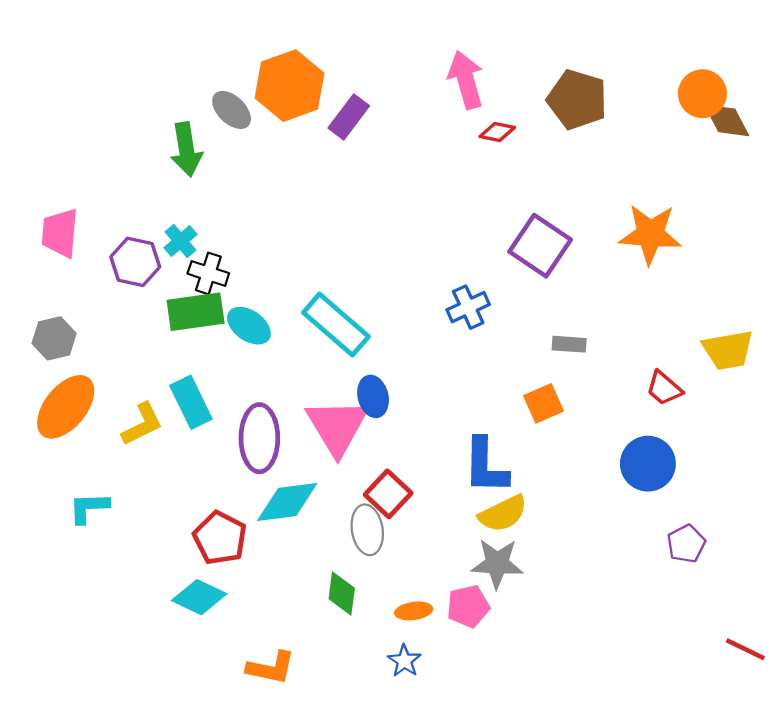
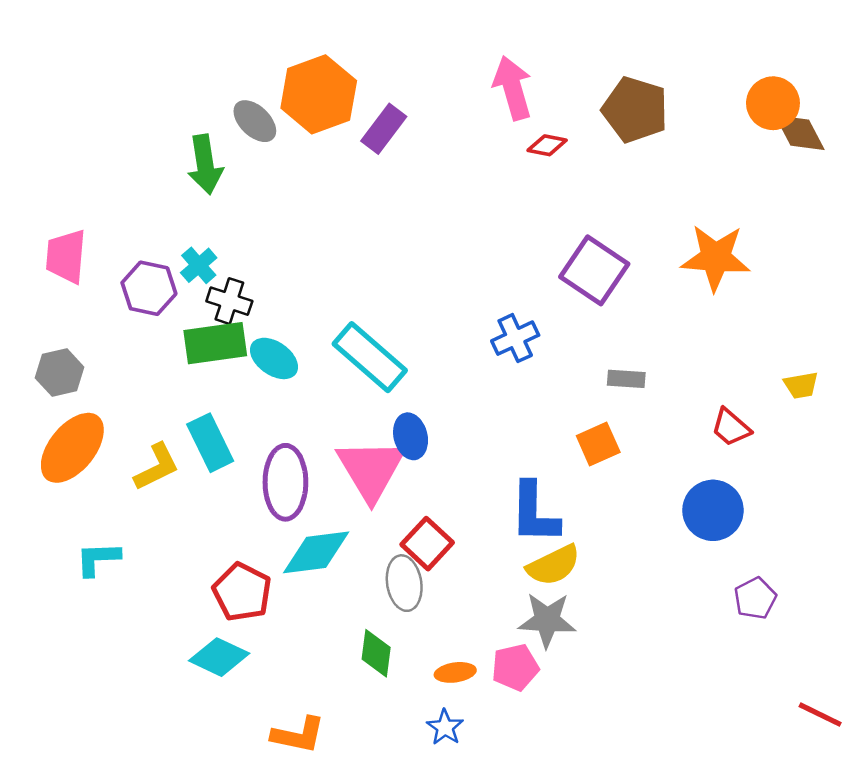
yellow trapezoid: (728, 350) -> (801, 385), size x0.6

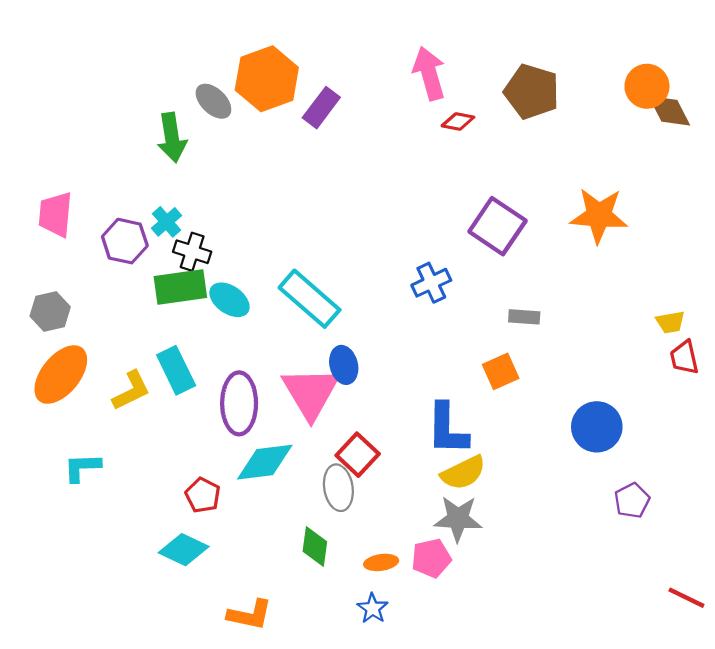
red trapezoid: (731, 427) -> (684, 357), moved, turned 36
red pentagon: (242, 592) -> (203, 495), size x0.7

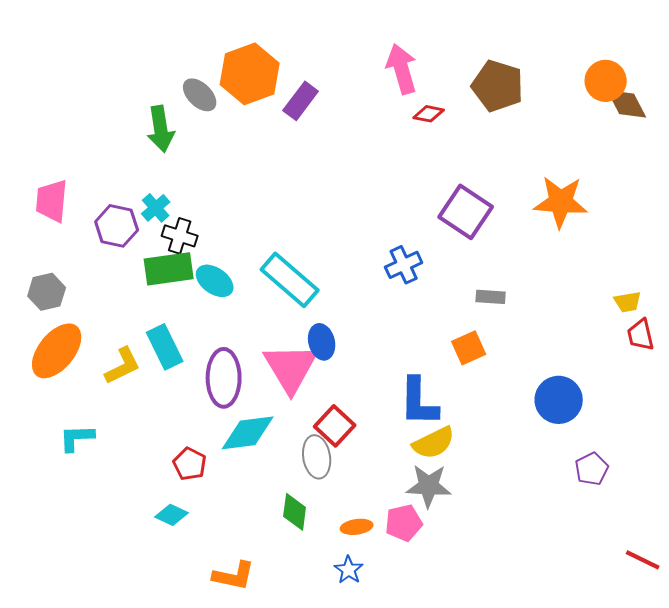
cyan diamond: (184, 550) -> (172, 515), size x0.7

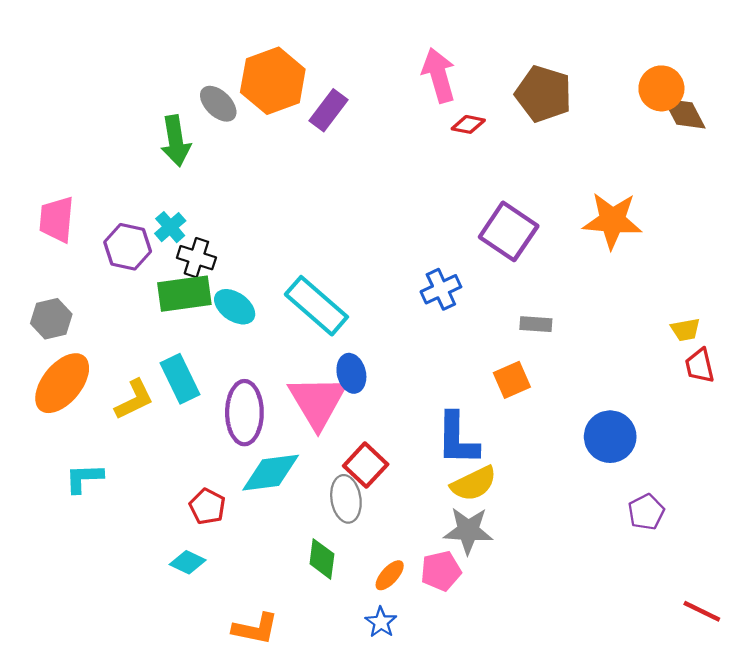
orange ellipse: (357, 527) -> (390, 575), turned -40

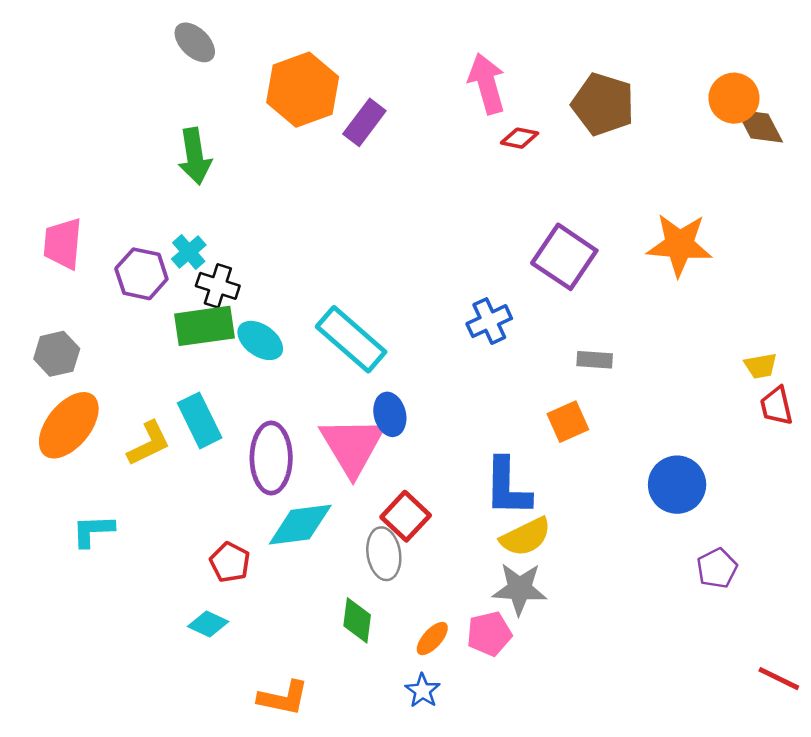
gray ellipse: (218, 104) -> (195, 42), moved

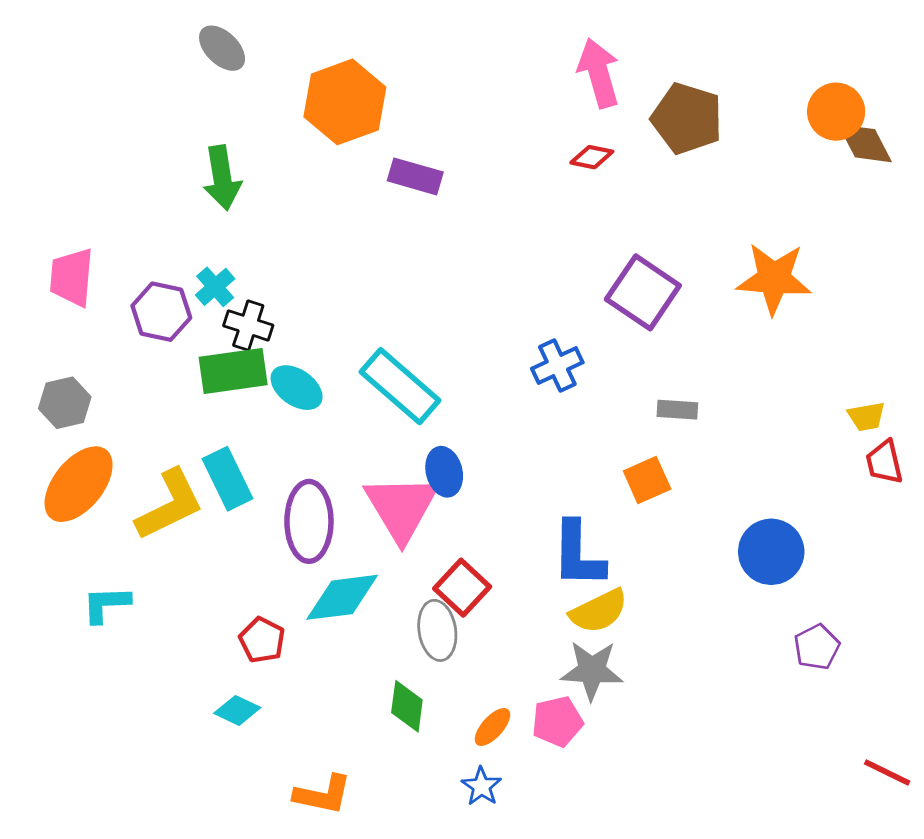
pink arrow: (487, 84) -> (599, 73), moved
purple rectangle: (364, 122) -> (415, 176), moved, turned 69
yellow L-shape: (149, 443) -> (170, 505), size x1.4

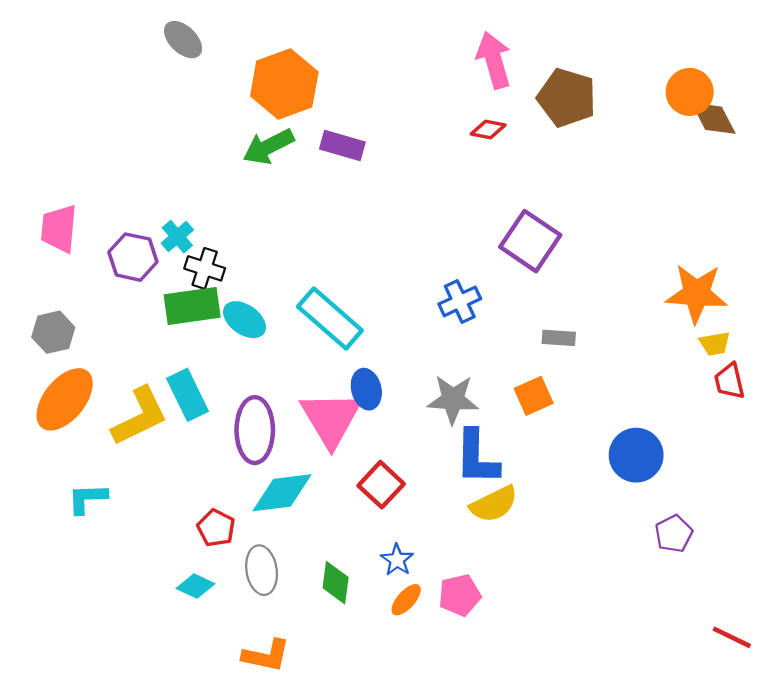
green arrow: (222, 178) -> (268, 147), moved, turned 72
orange star: (774, 279) -> (696, 293), moved
gray ellipse: (437, 630) -> (262, 570), moved
gray star: (592, 670) -> (453, 399), moved
blue star: (481, 786) -> (397, 560), moved

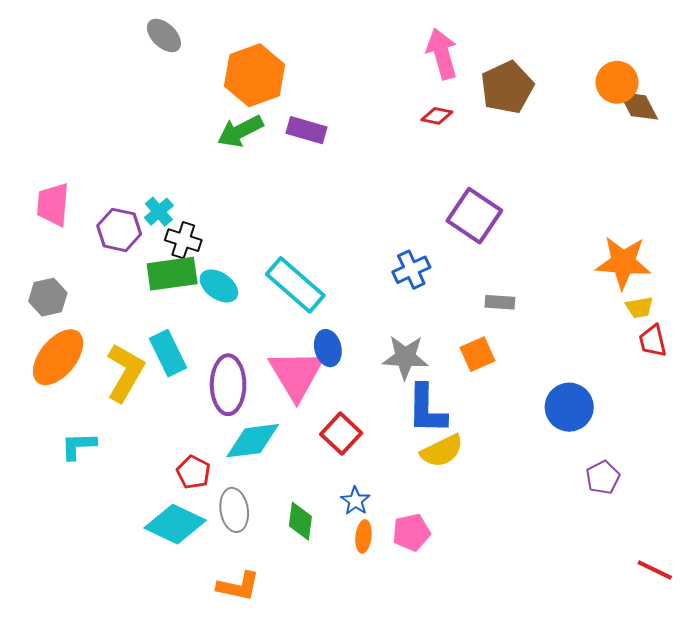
brown pentagon: (567, 98) -> (507, 87), turned 30
yellow L-shape: (140, 416) -> (125, 372), turned -34
cyan diamond: (196, 586) -> (175, 524), size x1.8
orange ellipse: (406, 600) -> (364, 536), turned -36

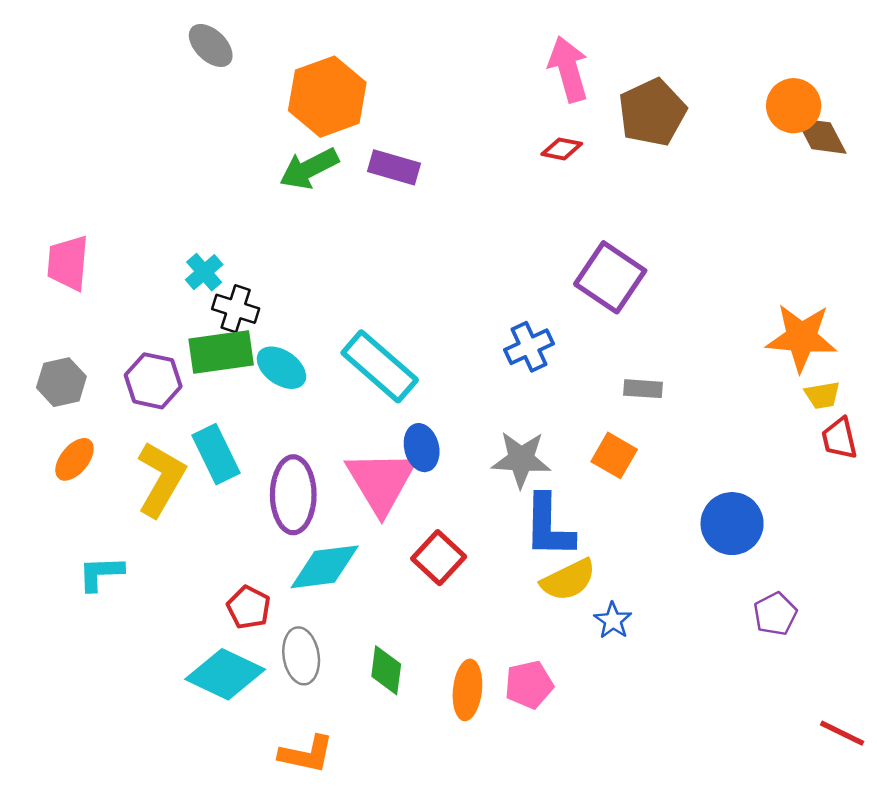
purple hexagon: (119, 230) -> (153, 381), moved
orange square: (478, 354) -> (614, 455), turned -36
orange ellipse: (58, 357) -> (75, 459), size x0.6
blue star: (355, 501) -> (613, 620), moved
orange ellipse: (364, 536) -> (467, 690), size x1.4

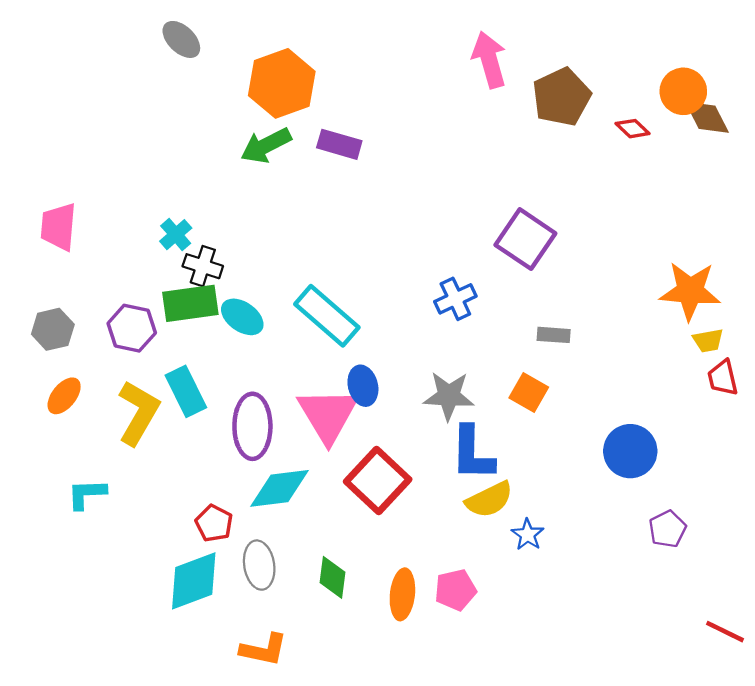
red diamond: (562, 149) -> (633, 129), moved, turned 32
red square: (439, 558) -> (378, 480), size x1.4
cyan diamond: (225, 674) -> (194, 581), turned -46

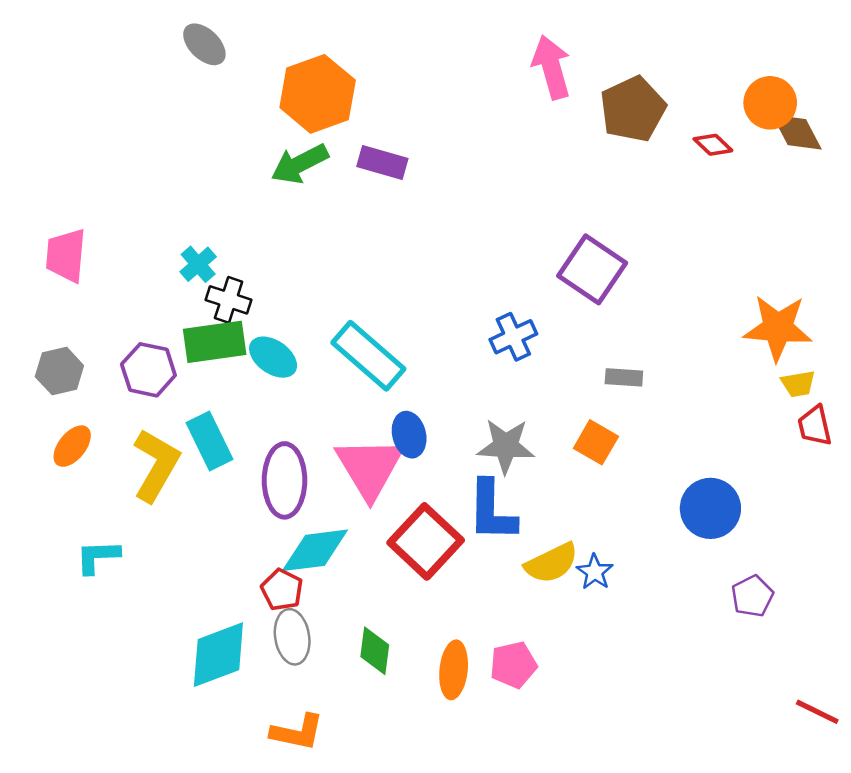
blue L-shape: (472, 453) -> (492, 511), moved
red pentagon: (214, 523) -> (282, 590), moved
blue star: (528, 535) -> (595, 572), moved

